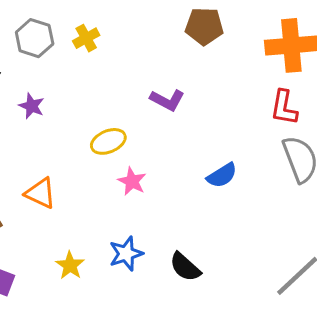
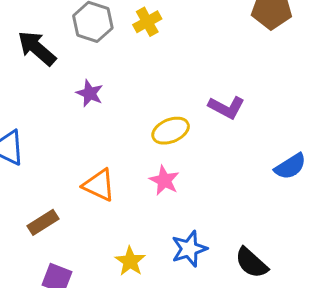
purple L-shape: (167, 100) -> (227, 107), moved
pink star: (132, 181) -> (164, 180), moved

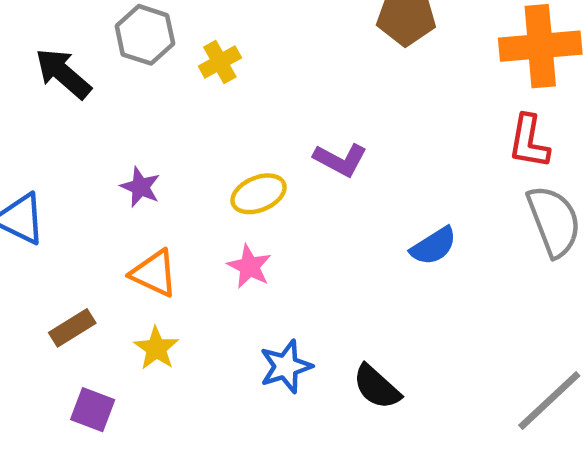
yellow cross: (147, 22) -> (220, 62), moved
purple star: (90, 93) -> (140, 187), moved
yellow star: (130, 261) -> (156, 348), moved

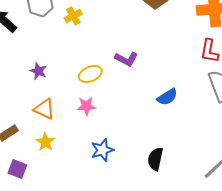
pink star: (249, 267) -> (86, 106), turned -30
black semicircle: (377, 387) -> (155, 159), moved, turned 60

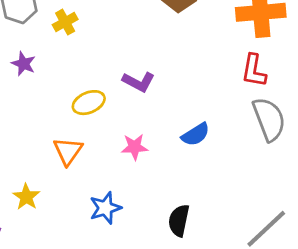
purple star: (38, 71) -> (23, 64), moved
pink star: (86, 106) -> (134, 147), moved
orange triangle: (44, 109) -> (68, 151), moved, turned 40

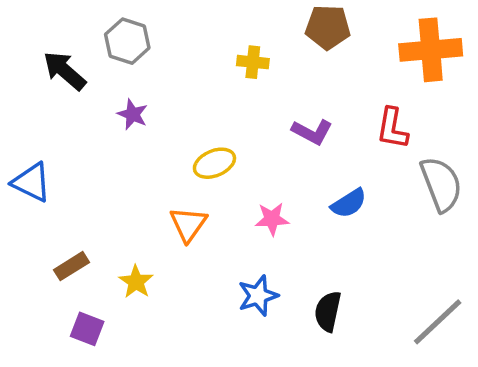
yellow cross: (65, 22) -> (253, 62), moved, turned 35
red L-shape: (254, 71) -> (392, 128), moved
purple L-shape: (139, 82) -> (312, 132), moved
blue star: (105, 208) -> (258, 296), moved

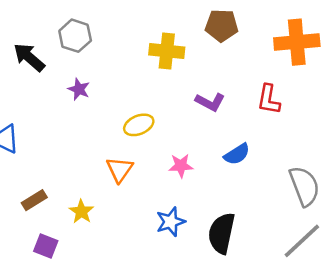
yellow cross: (253, 62) -> (167, 51), size x1.5
gray semicircle: (441, 184) -> (304, 186), moved
black semicircle: (328, 311) -> (222, 233), size x1.4

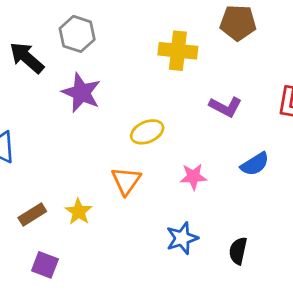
purple star: (79, 89) -> (81, 93), size x1.6
yellow star: (81, 212) -> (79, 212), moved
black semicircle: (222, 233) -> (238, 251), size x0.6

